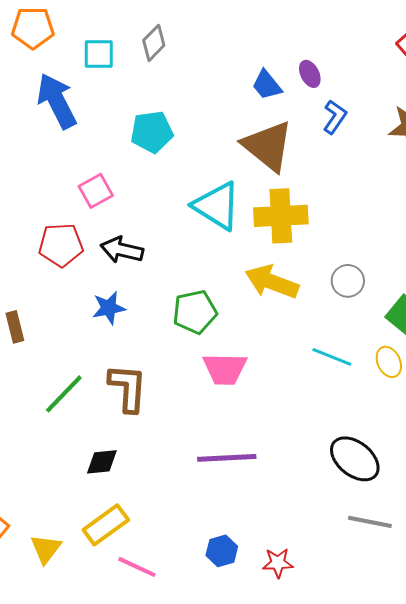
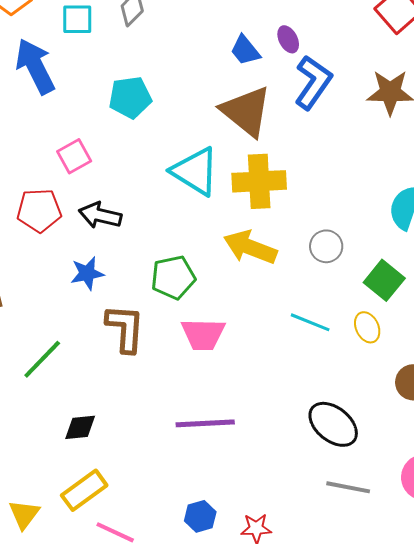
blue L-shape: (335, 117) -> (313, 82), size x1.6
brown L-shape: (128, 388) -> (125, 328), moved

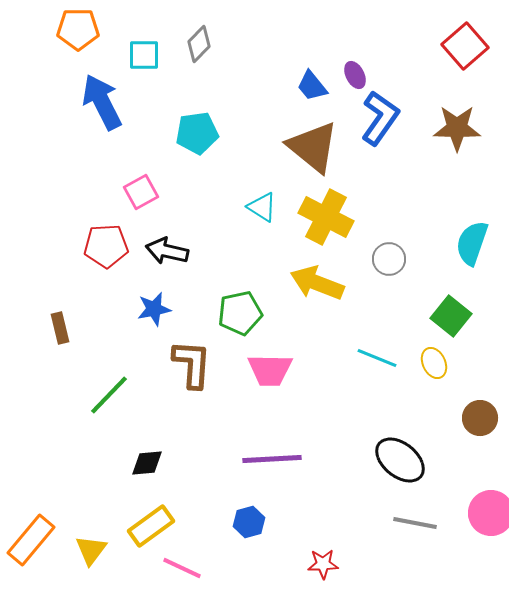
cyan triangle: (195, 171) -> (262, 207), size x0.6
yellow cross: (259, 181) -> (326, 217), turned 30
gray circle: (326, 246) -> (389, 259), moved
blue hexagon: (200, 516) -> (249, 522), moved

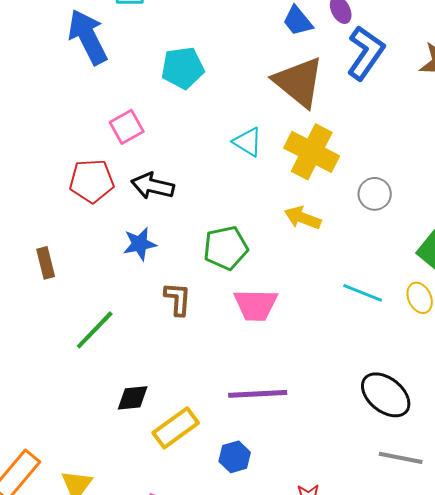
yellow arrow: (317, 283) -> (303, 218), size x0.7
brown L-shape: (192, 364) -> (178, 299), size x0.7
yellow rectangle: (151, 526) -> (176, 428), moved

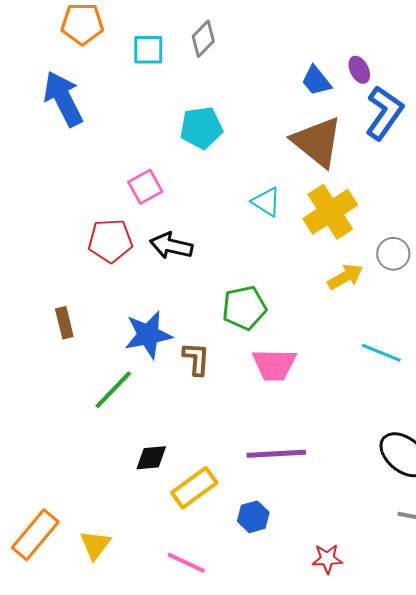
blue arrow: (88, 37) -> (63, 99), moved
yellow cross: (312, 152) -> (330, 212), turned 30
yellow arrow: (303, 218) -> (345, 277), moved, turned 129
blue star: (140, 244) -> (148, 335), moved, size x1.4

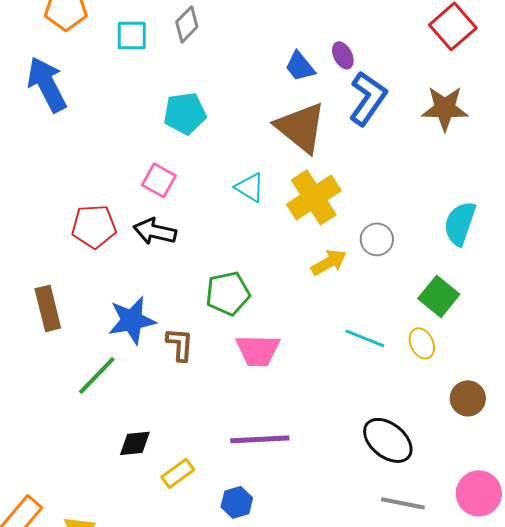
pink square: (145, 187) -> (159, 180), moved, turned -32
brown rectangle: (64, 323) -> (48, 308), size x1.4
yellow rectangle: (194, 488) -> (178, 473), size x0.7

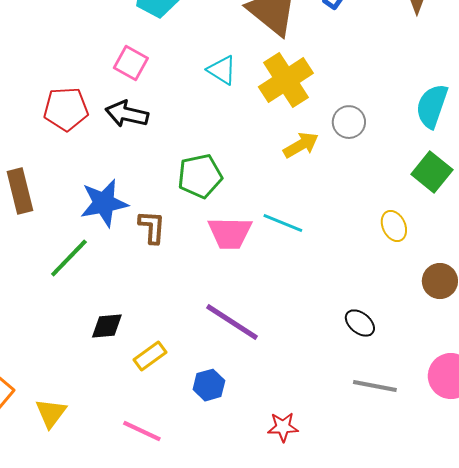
green square: (439, 296) -> (432, 172), moved
cyan line: (365, 338) -> (283, 223), moved
purple line: (260, 439) -> (232, 322), turned 36
black ellipse: (388, 440) -> (360, 323), size x0.6

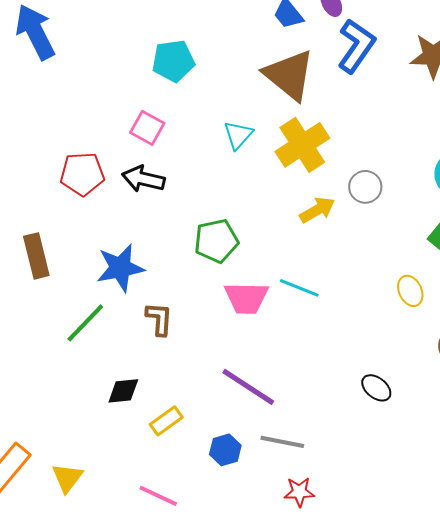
cyan triangle: (222, 70) -> (238, 135), turned 40
brown L-shape: (152, 227) -> (159, 319), moved
gray line: (375, 386) -> (282, 442), moved

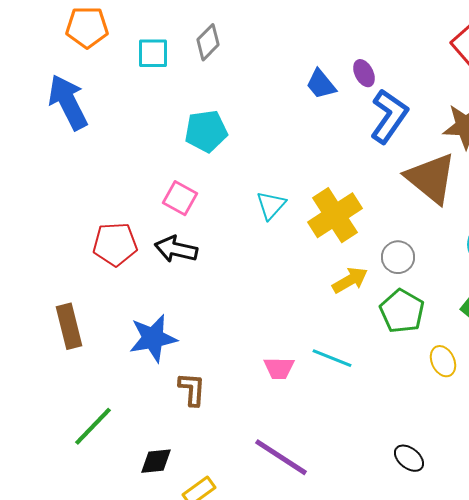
brown triangle: (289, 75) -> (431, 178), moved
green pentagon: (216, 241) -> (402, 311), moved, turned -30
pink trapezoid: (246, 298) -> (279, 368), size x0.7
green line: (85, 323) -> (93, 426), moved

